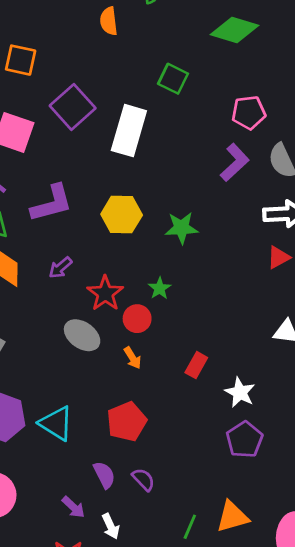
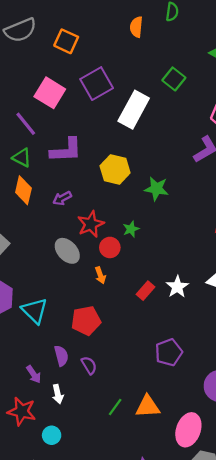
white star: (240, 392) -> (177, 287), moved

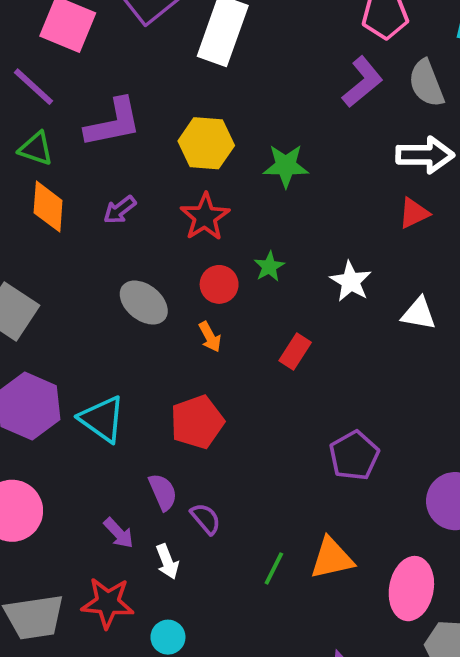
red star: (91, 224) -> (205, 217), moved
green star: (131, 229) -> (269, 267), moved
white star: (177, 287) -> (351, 281), moved
purple semicircle: (89, 365) -> (206, 519), moved

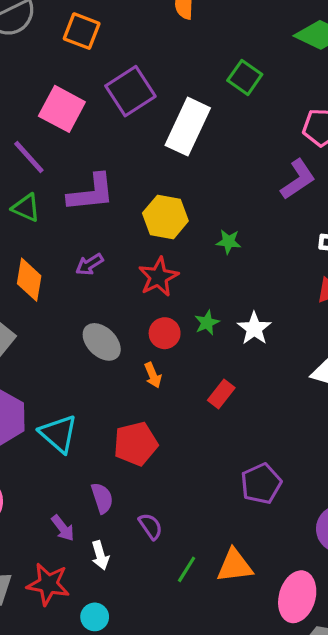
green star: (286, 166) -> (229, 242), size x0.7
orange diamond: (48, 207) -> (29, 280), moved
white star: (351, 281) -> (254, 328), moved
purple semicircle: (206, 519) -> (151, 526), moved

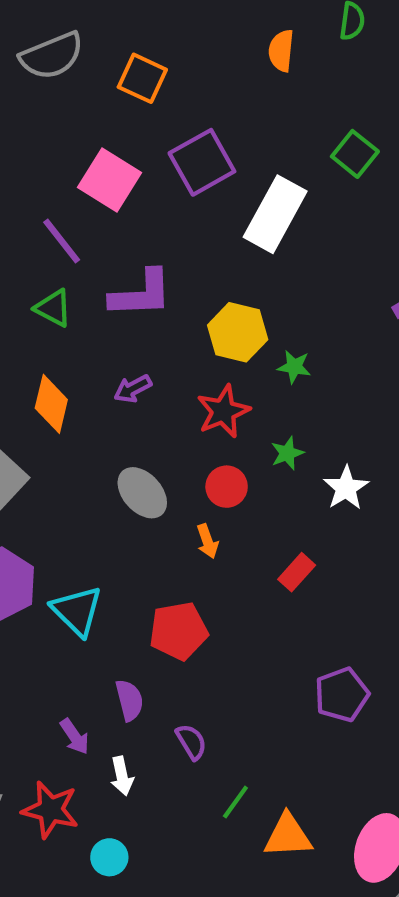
green star: (229, 242) -> (294, 367), moved
green star: (207, 323) -> (287, 453), moved
orange triangle: (235, 566) -> (288, 836), moved

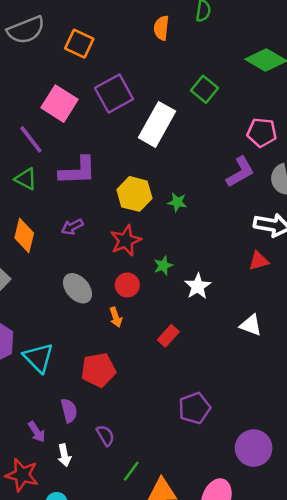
green star: (294, 367) -> (177, 202), moved

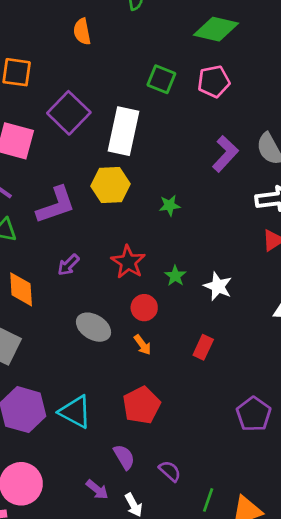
orange semicircle: (161, 28) -> (82, 32), moved
pink pentagon: (262, 133) -> (214, 81), moved
yellow hexagon: (134, 194) -> (111, 185), moved

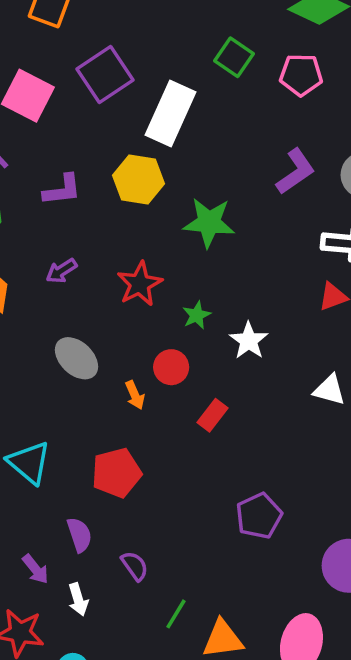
purple L-shape: (56, 205) -> (62, 190), size x0.7
green star: (170, 205) -> (209, 223), size x1.8
red circle: (144, 308) -> (171, 367), moved

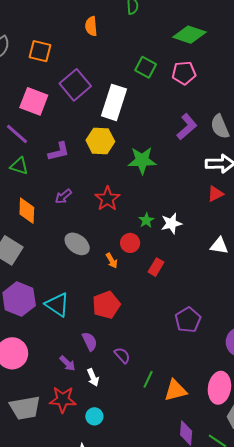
green star: (197, 315) -> (146, 220), moved
white star: (249, 341) -> (171, 223), turned 30

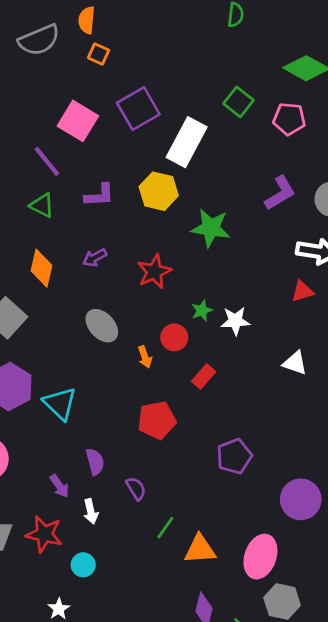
orange semicircle: (91, 26) -> (87, 20), moved
orange square: (40, 51) -> (99, 54), size x0.7
red pentagon: (106, 305) -> (157, 420), moved

